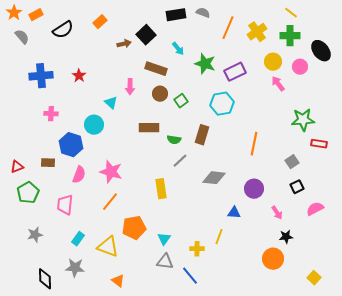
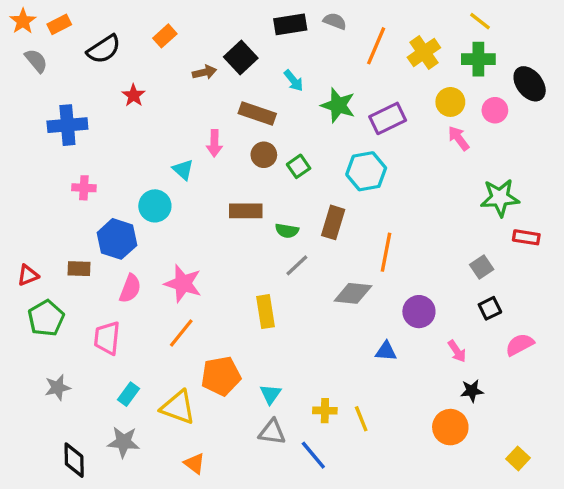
red star: (79, 76) -> (133, 95), moved
orange line: (254, 144) -> (386, 252), moved
yellow line: (219, 237) -> (361, 419), moved, turned -42

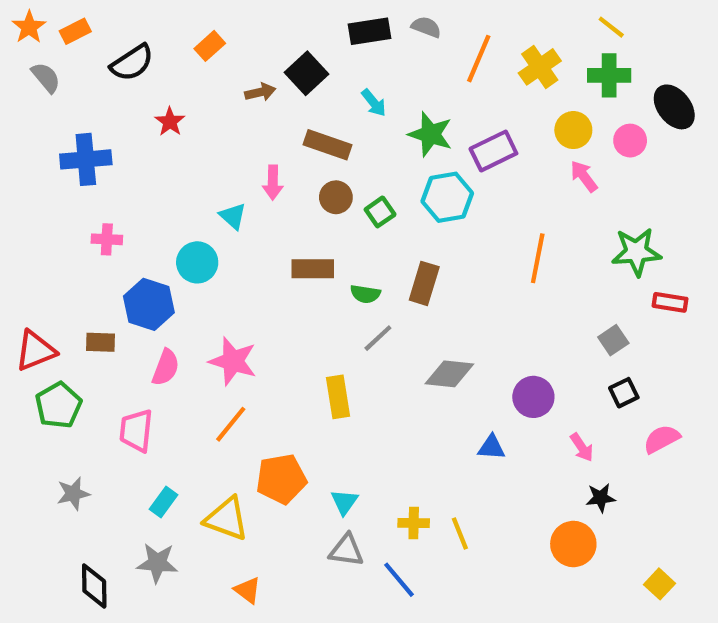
cyan hexagon: (366, 171) -> (447, 197), moved
orange line: (386, 252) -> (538, 258), moved
red triangle: (28, 275) -> (35, 351), size x1.5

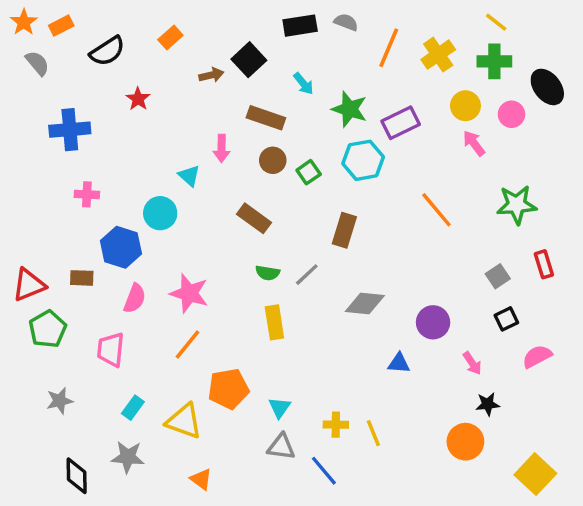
orange line: (538, 258) -> (436, 210), turned -51
brown rectangle: (313, 269) -> (254, 218), turned 36
green semicircle: (365, 294) -> (268, 273), moved
red rectangle: (670, 302) -> (544, 264), moved, turned 64
yellow square: (660, 584) -> (535, 474), size x1.6

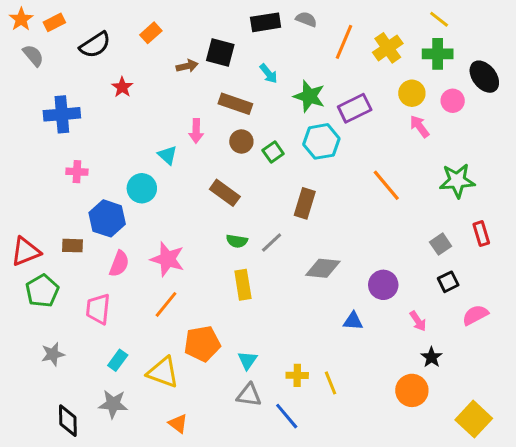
black square: (249, 60) -> (220, 52), turned -32
black star: (488, 404) -> (432, 357), turned -30

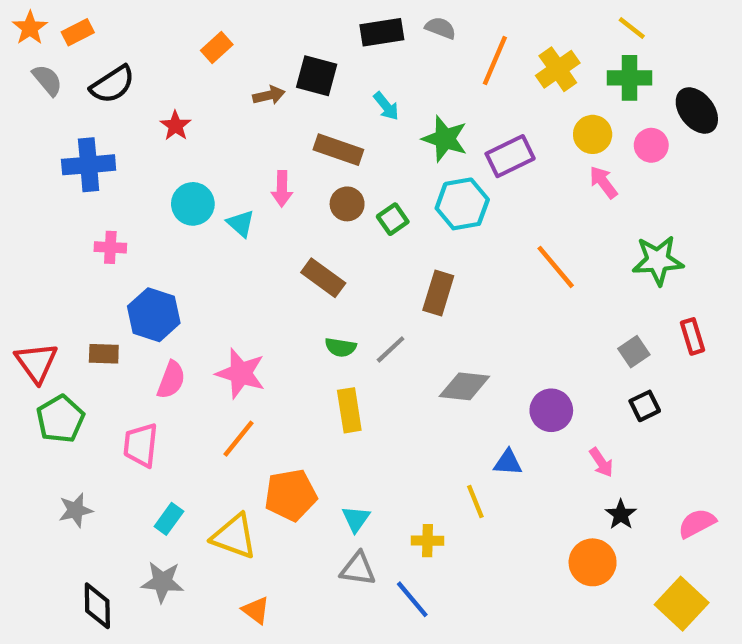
black semicircle: (95, 45) -> (112, 84), moved
cyan circle: (142, 188) -> (193, 204), moved
red triangle: (26, 252) -> (36, 362), turned -44
pink semicircle: (475, 315) -> (697, 523), moved
yellow line: (330, 383) -> (475, 502), moved

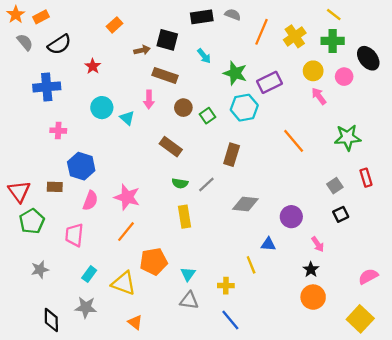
brown rectangle: (338, 150) -> (165, 75), moved
black star: (621, 515) -> (311, 269), moved
blue line: (412, 599) -> (230, 320), moved

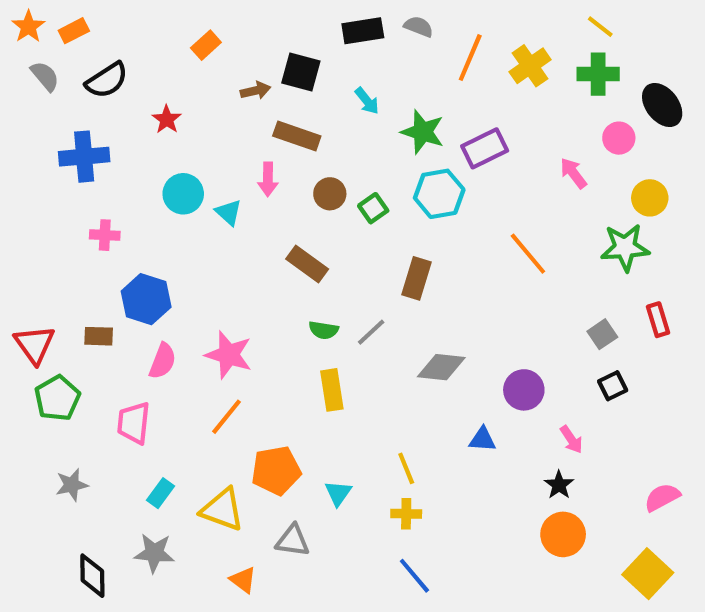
yellow circle: (313, 71) -> (650, 198), moved
yellow line: (251, 265) -> (406, 468), moved
gray triangle: (189, 300) -> (293, 541), moved

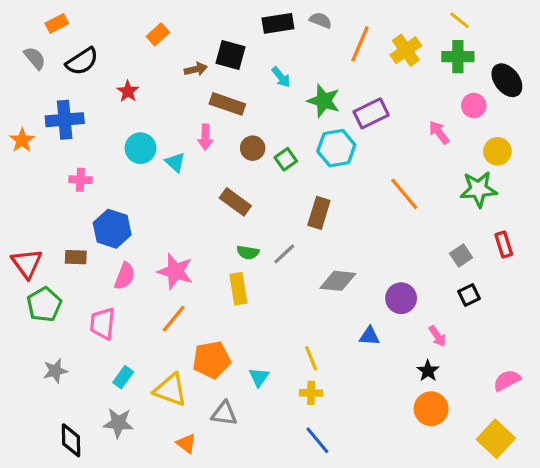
orange star: (28, 27) -> (22, 140), moved
yellow rectangle: (332, 390) -> (238, 289), moved

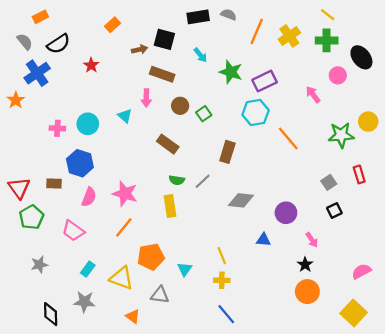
blue cross: (65, 120) -> (37, 73), moved, turned -30
cyan circle: (140, 148) -> (88, 124), moved
cyan hexagon: (336, 148) -> (256, 113), moved
yellow circle: (497, 151) -> (368, 122), moved
pink trapezoid: (103, 323) -> (73, 231), turned -60

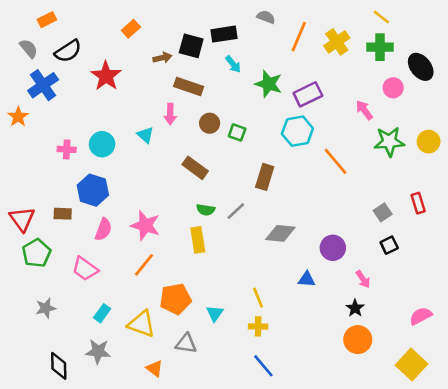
black rectangle: (198, 17) -> (224, 34), moved
red star: (91, 65) -> (106, 76), size x1.6
green square: (204, 114) -> (237, 132), turned -35
green star: (341, 135) -> (389, 142), moved

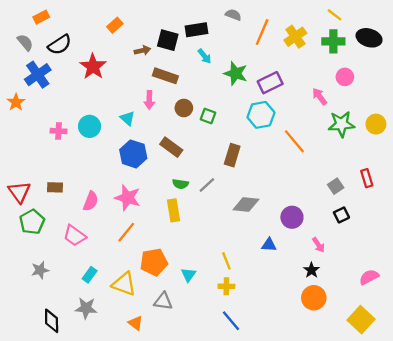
black ellipse: (421, 67) -> (369, 38), moved, turned -35
blue hexagon: (93, 190) -> (133, 154), moved

